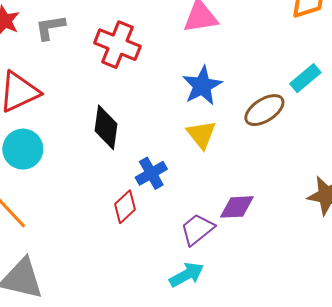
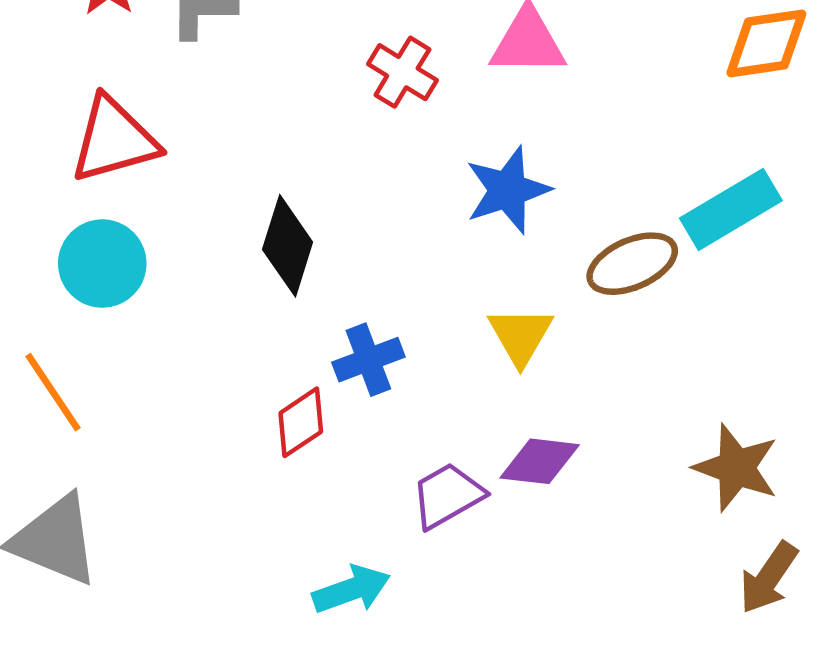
red cross: (117, 45) -> (402, 72), moved, size x0.7
cyan rectangle: (305, 78) -> (731, 209), size x1.4
yellow triangle: (201, 134) -> (520, 336), moved
cyan arrow: (187, 275) -> (351, 589), moved

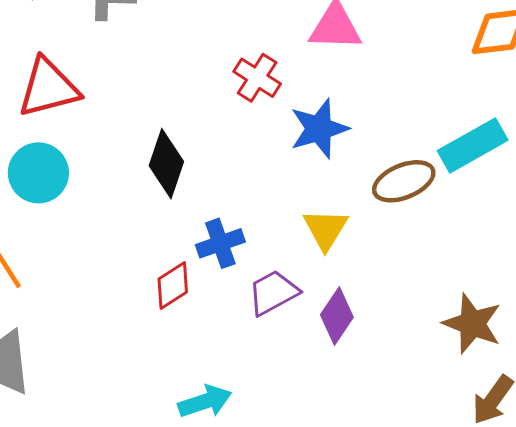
red cross: (402, 72) -> (257, 78), moved
purple diamond: (540, 461) -> (337, 316), turned -64
purple trapezoid: (447, 496) -> (273, 293), moved

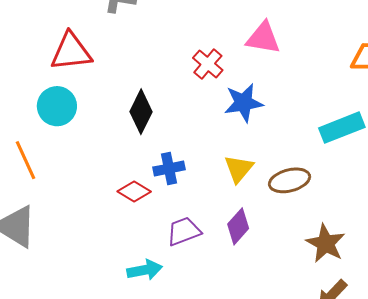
brown ellipse: (404, 181) -> (290, 180), moved
red diamond: (173, 285) -> (134, 192), turned 56
purple trapezoid: (273, 293) -> (184, 231), moved

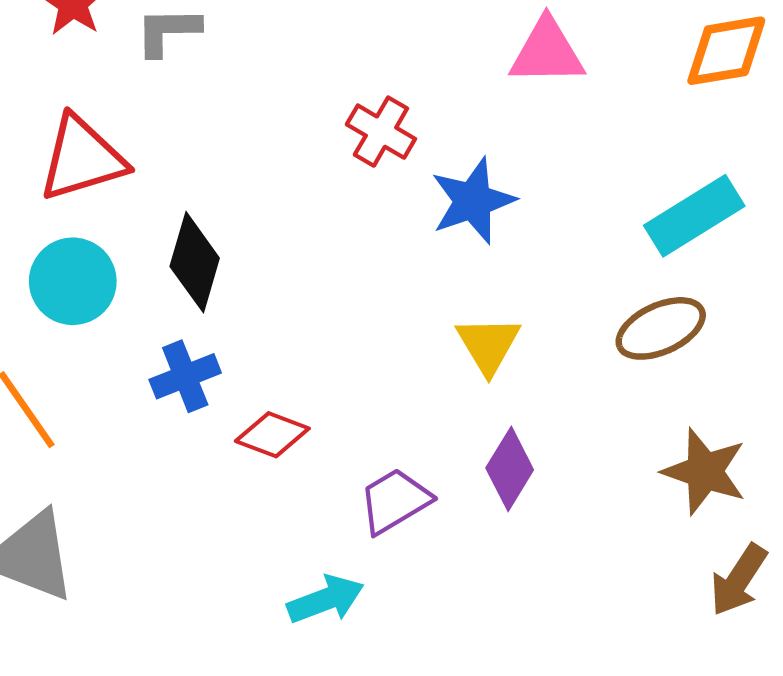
pink triangle: (263, 38) -> (547, 52), moved
black diamond: (141, 112) -> (195, 262), moved
blue cross: (169, 168) -> (185, 376), moved
brown ellipse: (290, 180) -> (661, 328), moved

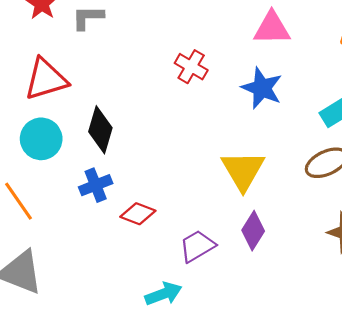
blue star: (473, 201) -> (262, 88), moved, turned -30
yellow triangle: (488, 345) -> (243, 170), size x1.4

